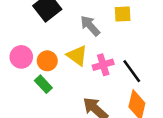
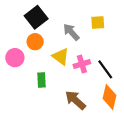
orange circle: (47, 61) -> (35, 42), moved
green rectangle: (43, 84) -> (41, 80), moved, turned 40

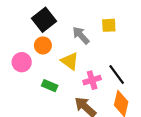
pink cross: (82, 64) -> (92, 80), moved
green rectangle: (41, 80) -> (50, 86), turned -64

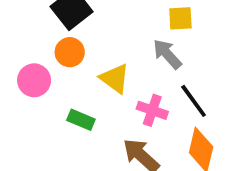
gray arrow: (81, 35) -> (167, 54), moved
pink cross: (92, 80) -> (152, 110), turned 36

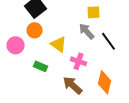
black line: (194, 101) -> (109, 41), moved

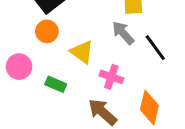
pink circle: (16, 45) -> (19, 67), moved

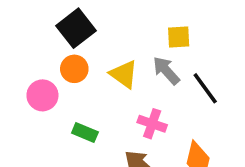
yellow triangle: (82, 52) -> (124, 74), moved
pink circle: (19, 67) -> (42, 95), moved

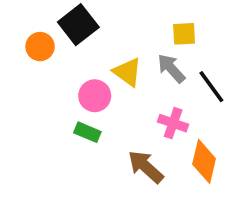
orange circle: (74, 69) -> (40, 47), moved
pink circle: (42, 95) -> (95, 96), moved
pink cross: (152, 124) -> (173, 123), moved

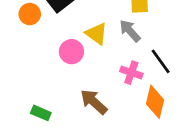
black line: (211, 87) -> (161, 61), moved
green rectangle: (87, 132) -> (41, 113), moved
brown arrow: (146, 167) -> (94, 102), moved

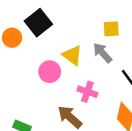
pink cross: (131, 73) -> (87, 92), moved

